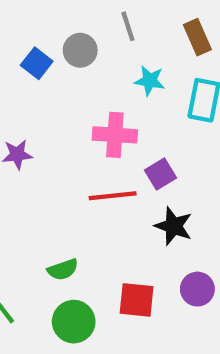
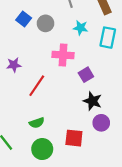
gray circle: (80, 50) -> (46, 23), moved
red line: (113, 196) -> (37, 86), moved, turned -50
purple circle: (197, 289) -> (101, 123), moved

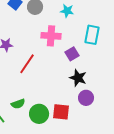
cyan rectangle: (108, 38) -> (92, 35), moved
green semicircle: (37, 123) -> (18, 104), moved
green circle: (42, 149) -> (39, 114), moved

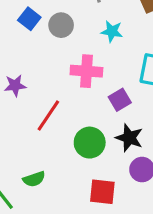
green circle: (39, 114) -> (90, 143), moved

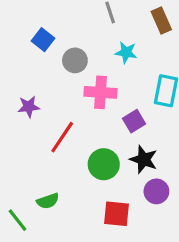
gray circle: (61, 25) -> (75, 60), moved

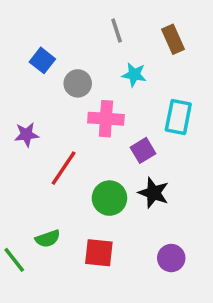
purple circle: (156, 191) -> (171, 258), moved
red square: (116, 214) -> (99, 253), moved

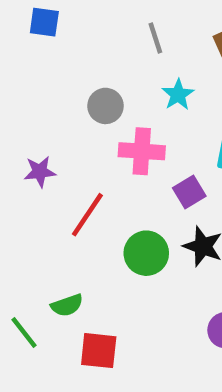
blue square: (42, 60) -> (44, 22), moved, turned -30
cyan star: (134, 75) -> (178, 95), turned 30
red square: (99, 253) -> (99, 351), moved

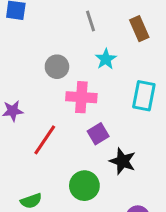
purple square: (189, 192) -> (98, 134), moved
green circle: (146, 253) -> (84, 186), moved

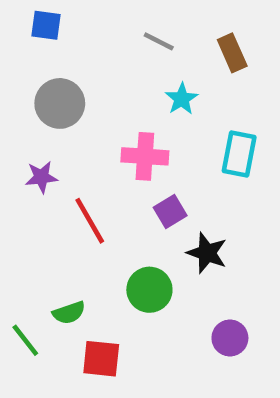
gray line: (91, 21) -> (159, 41), turned -45
gray circle: (57, 67) -> (60, 103), moved, size x1.4
red line: (45, 140) -> (90, 221), turned -64

